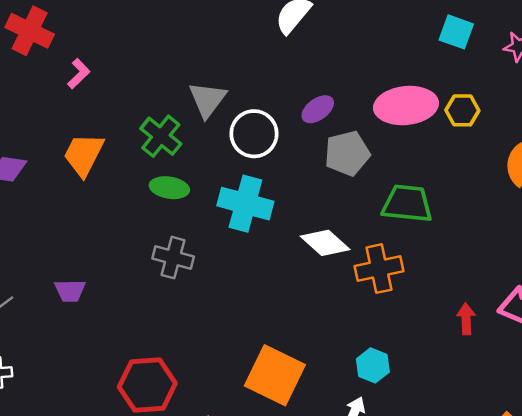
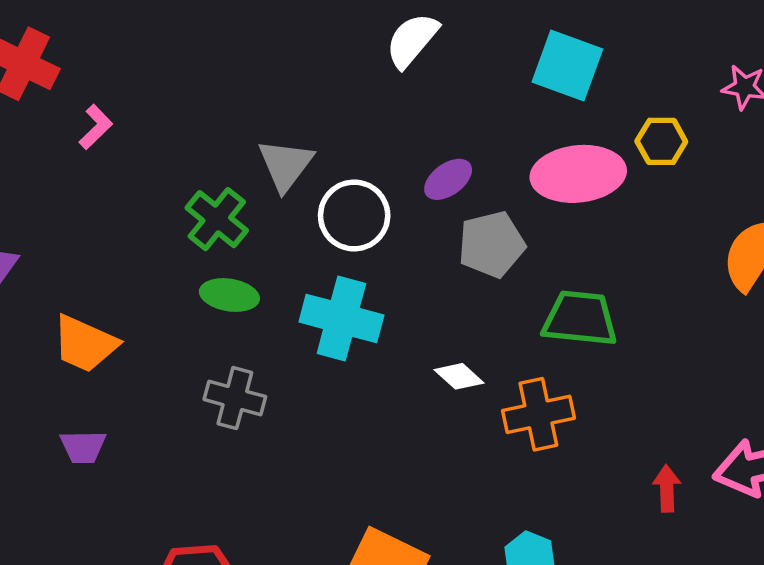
cyan square: (456, 32) -> (567, 65), moved, size x1.4
yellow hexagon: (462, 110) -> (661, 141), moved
orange trapezoid: (84, 155) -> (85, 344), moved, turned -93
white diamond: (325, 243) -> (459, 376), size x0.7

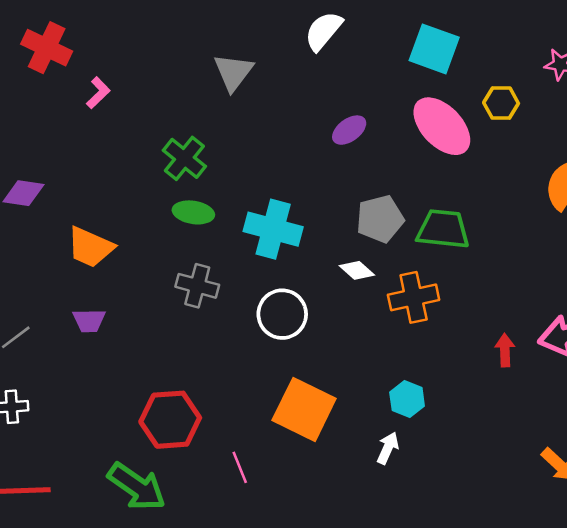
gray triangle: (285, 165) -> (233, 72), moved
pink ellipse: (578, 174) -> (442, 126), turned 52
white circle: (354, 215) -> (282, 314), moved
gray pentagon: (491, 244) -> (380, 219), moved

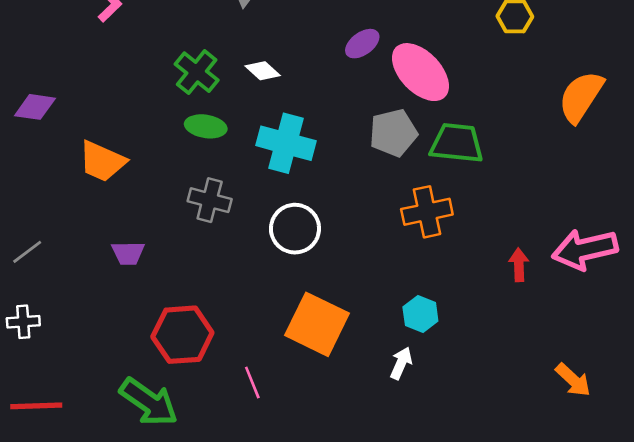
pink ellipse: (442, 126) -> (420, 72), moved
white diamond: (357, 270) -> (263, 71), moved
purple trapezoid: (89, 321) -> (128, 253), moved

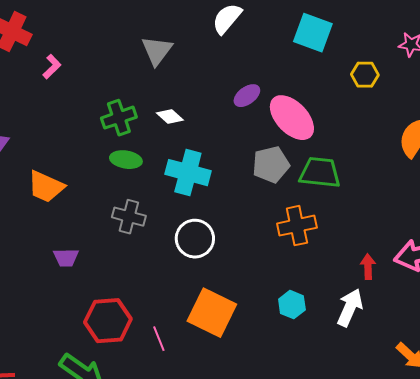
green cross: (197, 72) -> (119, 118), turned 32
white arrow: (401, 363) -> (350, 308), moved, size x1.5
pink line: (252, 383) -> (159, 339), moved

